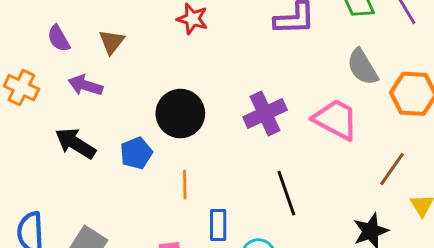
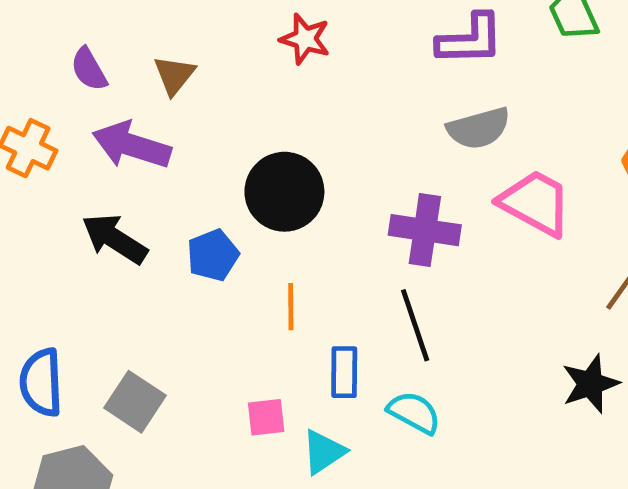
gray semicircle: (362, 67) -> (479, 128), moved, turned -75
purple arrow: (85, 85) -> (132, 145), size x1.4
purple cross: (265, 114) -> (425, 230), moved, turned 33
black line: (286, 193) -> (415, 325), moved

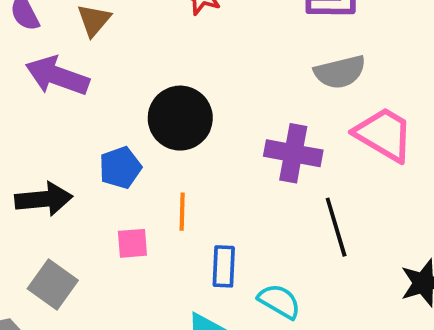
black arrow: (115, 239) -> (44, 199), moved, turned 140
black line: (415, 325) -> (336, 227), moved
pink square: (266, 417) -> (132, 243), moved

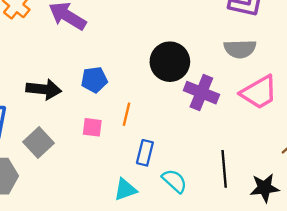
black circle: (180, 118) -> (170, 62), moved
pink trapezoid: (384, 134) -> (259, 92), turned 108
black line: (336, 227) -> (224, 169), moved

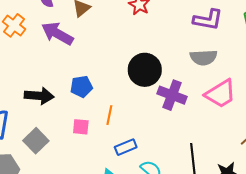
blue rectangle: (145, 153) -> (126, 147), turned 55

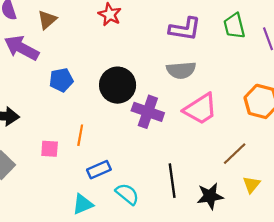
blue pentagon: (81, 87) -> (61, 80), moved

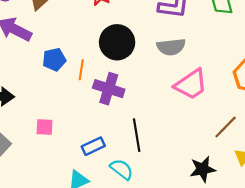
black circle: (118, 85) -> (117, 42), moved
purple cross: (148, 112) -> (109, 89), moved
orange line: (80, 135) -> (81, 70), moved
black line: (172, 181) -> (137, 135), moved

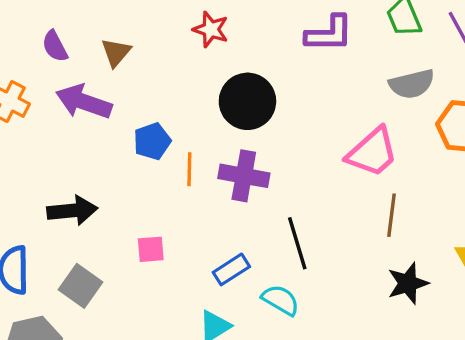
gray semicircle: (171, 47) -> (412, 84), moved
orange line: (81, 70) -> (189, 169), moved
brown line: (226, 127) -> (392, 215), moved, turned -30

